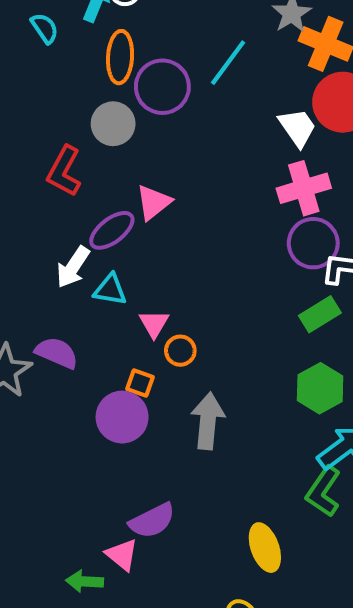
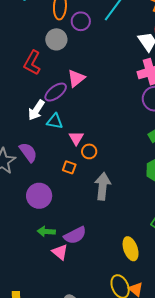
purple circle: (162, 87) -> (81, 21), size x0.7
purple semicircle: (57, 353) -> (28, 152), turned 30
purple circle: (122, 417) -> (39, 196), moved
green arrow: (85, 581) -> (46, 231), moved

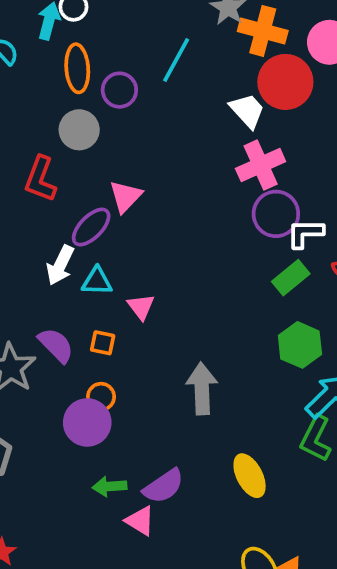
orange circle: (89, 151) -> (101, 397), moved
orange square: (69, 167) -> (103, 343), moved
yellow ellipse: (131, 249) -> (250, 476), moved

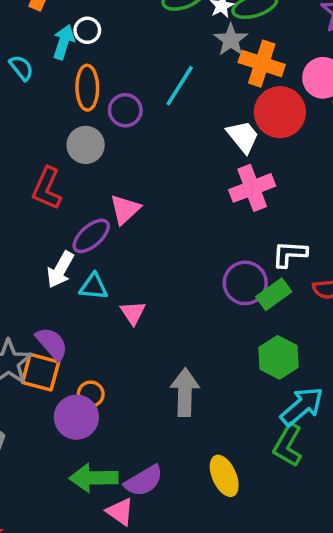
purple circle: (276, 214) -> (245, 283), moved
orange square: (103, 343) -> (41, 372), moved, size x1.6
green arrow: (110, 486) -> (94, 478), size x1.5

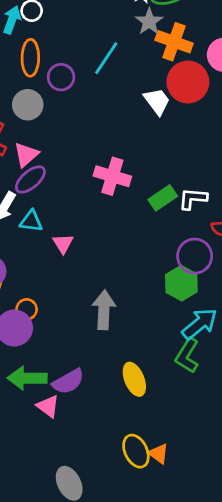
pink cross: (252, 188) -> (112, 176), moved, turned 36
pink triangle: (125, 209) -> (26, 155), moved
purple circle: (245, 283) -> (195, 256), moved
green rectangle: (274, 294) -> (163, 198), moved

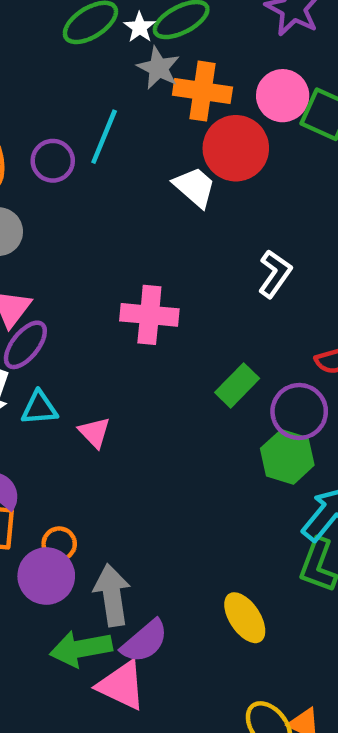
purple circle: (61, 77) -> (53, 161), moved
green rectangle: (163, 198) -> (237, 385), moved
white L-shape: (193, 199) -> (275, 274), moved, turned 132
gray arrow: (104, 310) -> (112, 595), moved
pink triangle: (48, 406) -> (122, 685), size x1.4

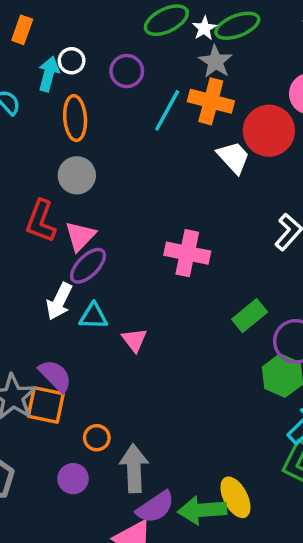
orange cross: (202, 91) -> (211, 101), moved
purple circle: (53, 161) -> (127, 71), moved
orange circle: (59, 544) -> (97, 438), moved
purple circle: (46, 576) -> (73, 479), moved, size x0.7
green arrow: (81, 649) -> (202, 510), moved

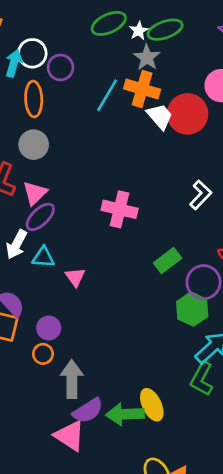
white circle: (72, 61) -> (32, 53), size x1.4
purple circle: (127, 71) -> (60, 67), moved
white trapezoid: (233, 157) -> (160, 116), moved
purple circle: (73, 479) -> (49, 328), moved

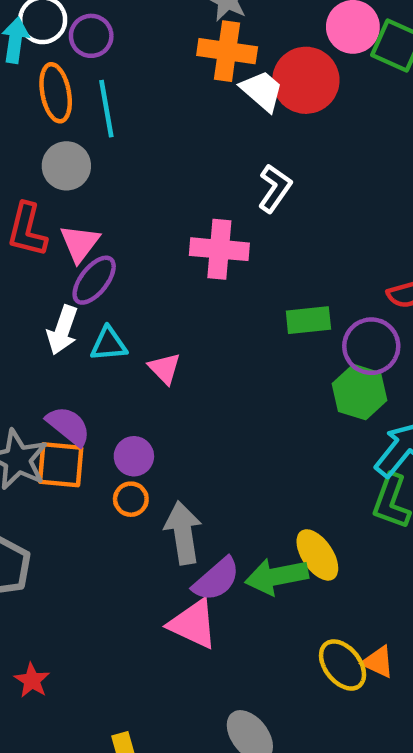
cyan line: (107, 95) -> (106, 109), moved, turned -32
white L-shape: (201, 195) -> (275, 188), moved
green rectangle: (168, 261) -> (308, 320), turned 40

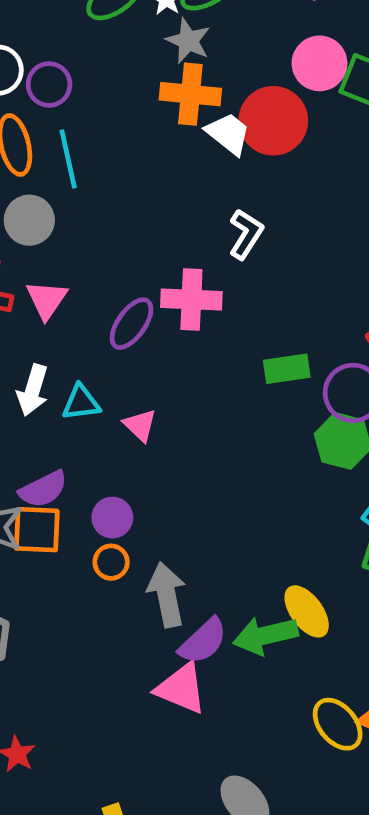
purple ellipse: (94, 280) -> (131, 324), moved
purple semicircle: (68, 426) -> (43, 489), turned 117

